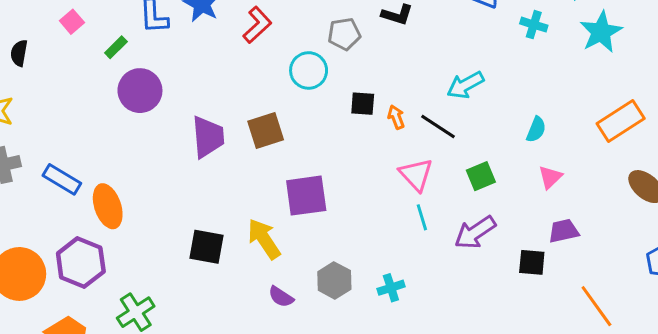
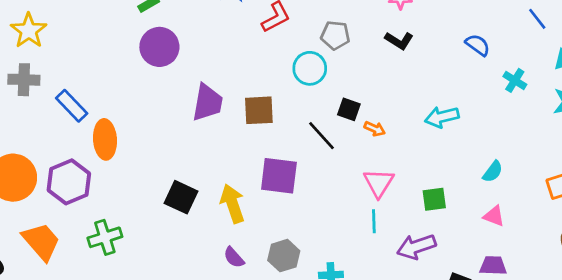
gray pentagon: (344, 34) -> (335, 35), moved
orange arrow: (396, 117) -> (375, 129), turned 120
black line: (438, 126) -> (321, 136), moved
pink triangle: (550, 177) -> (494, 216), turned 50

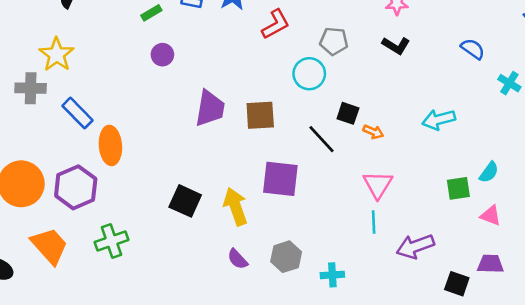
yellow star: (29, 31) -> (57, 55), moved
purple circle: (159, 47) -> (162, 55), size x0.6
green square: (434, 199) -> (458, 188), moved

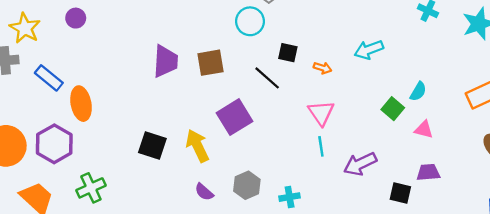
purple circle: (162, 55) -> (76, 18), moved
orange arrow: (373, 132) -> (323, 68), moved
purple square: (280, 179) -> (235, 117), turned -32
green square: (458, 188) -> (393, 109), turned -35

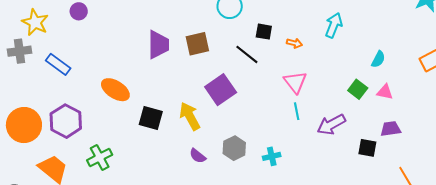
cyan arrow: (369, 50) -> (334, 25), turned 135
orange ellipse: (81, 104) -> (115, 90), moved, turned -44
green square: (393, 109) -> (358, 89), moved

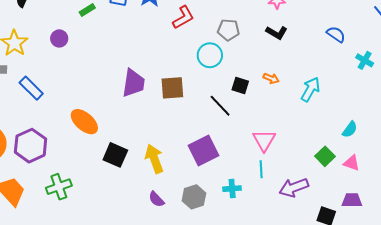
orange arrow: (294, 43) -> (271, 78), moved
purple square: (221, 90) -> (204, 150), moved
cyan cross: (272, 156) -> (232, 189), moved

